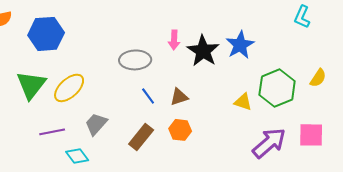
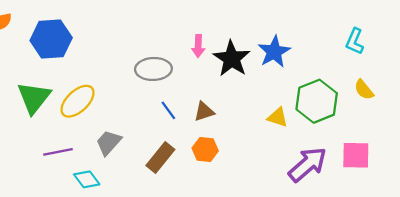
cyan L-shape: (302, 17) -> (355, 41), moved
yellow semicircle: (318, 78) -> (364, 90), turned 108

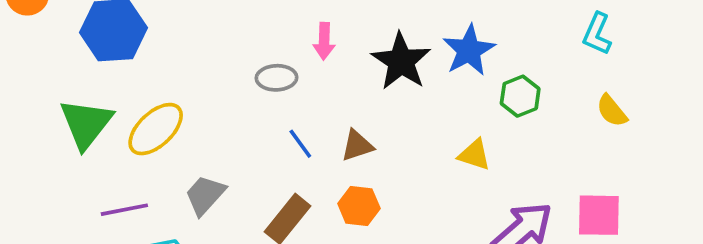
pink arrow: (198, 46) -> (324, 41), moved
gray ellipse: (153, 69) -> (277, 78), size x0.7
green hexagon: (317, 101) -> (520, 96), moved, size x0.6

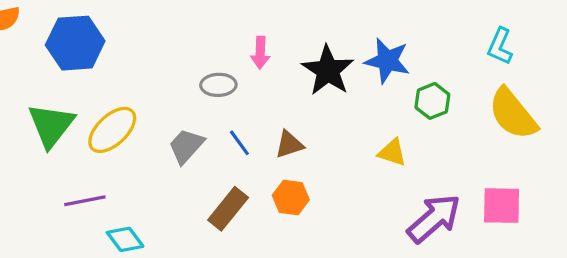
blue star: (469, 50) -> (387, 61), turned -30
yellow semicircle: (612, 111) -> (513, 114), size x1.8
gray trapezoid: (205, 195) -> (186, 146), moved

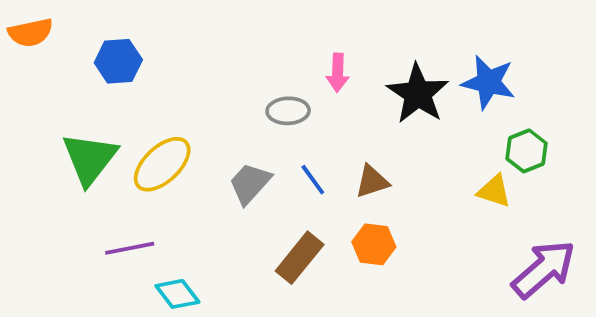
blue hexagon: (75, 43) -> (118, 61), size x0.7
green hexagon: (432, 101) -> (527, 151), moved

